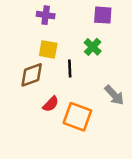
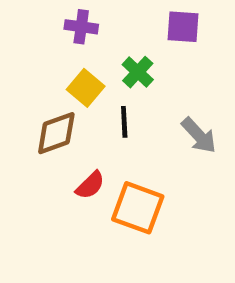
green cross: (93, 47) -> (138, 72), moved
yellow square: (48, 49) -> (86, 88), turned 30
gray arrow: (114, 95) -> (199, 135), moved

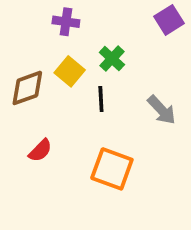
purple square: (183, 27) -> (169, 20), moved, turned -36
brown diamond: (56, 133) -> (27, 88), moved
red semicircle: (90, 185) -> (40, 150), moved

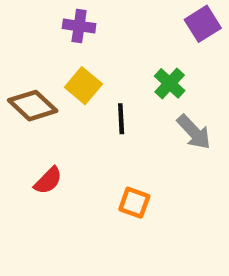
green cross: (112, 59) -> (170, 83), moved
brown diamond: (27, 88) -> (33, 106), turned 63
orange square: (112, 169) -> (134, 203), size x0.6

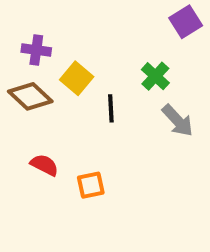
purple cross: (79, 26) -> (36, 50), moved
red semicircle: (48, 181) -> (44, 165), turned -108
orange square: (134, 203) -> (91, 185), moved, turned -32

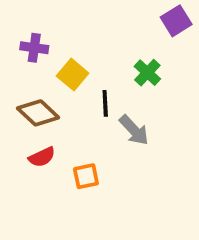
brown diamond: (30, 96) -> (38, 113), moved
gray arrow: (178, 121) -> (134, 130), moved
red semicircle: (44, 165) -> (42, 157), turned 128

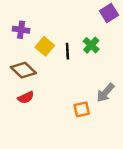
black line: (105, 103) -> (67, 51), moved
gray arrow: (134, 130) -> (105, 93), moved, turned 84
orange square: (86, 176) -> (82, 109), moved

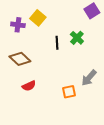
yellow square: (45, 46) -> (38, 18), moved
red semicircle: (26, 97) -> (29, 86), moved

